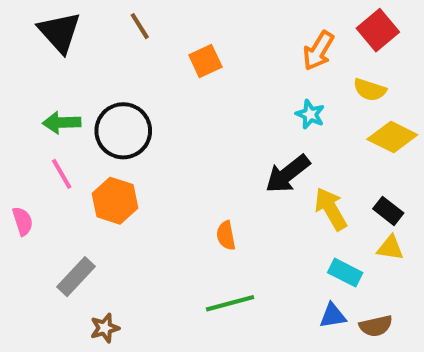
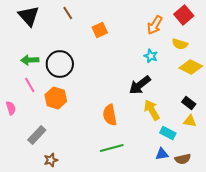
yellow arrow: (331, 209) -> (152, 110), moved
orange semicircle: (226, 236) -> (110, 115), size x1.5

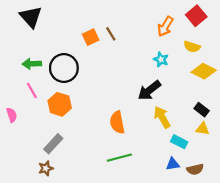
brown line: (68, 13) -> (111, 34), moved
orange square: (100, 30) -> (91, 37), moved
gray rectangle: (37, 135) -> (53, 144), moved
brown star: (51, 160) -> (46, 168), moved

